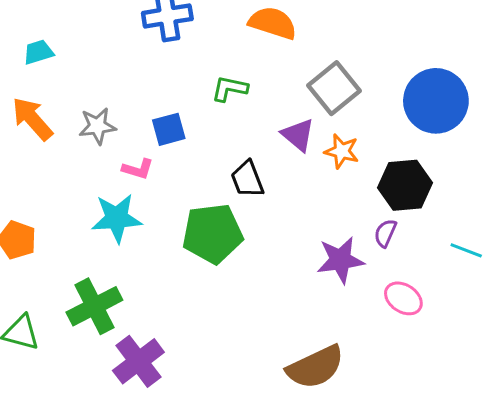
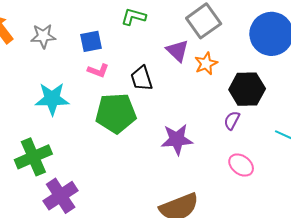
orange star: (342, 151) -> (206, 64), turned 30
pink L-shape: (138, 169) -> (98, 71), moved
purple star: (340, 260) -> (177, 139), moved

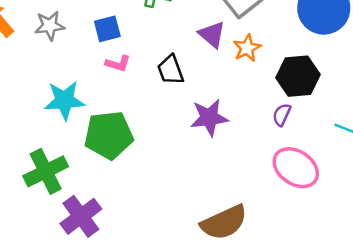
green pentagon: (116, 113) -> (109, 135), moved
purple star: (177, 139) -> (209, 118), moved
pink ellipse: (241, 165) -> (296, 168), size x1.5

